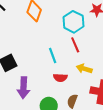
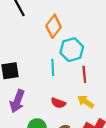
cyan hexagon: (73, 22) -> (72, 50), moved
cyan line: (53, 56) -> (53, 67), moved

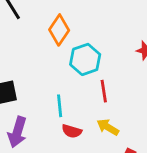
cyan line: (53, 67) -> (60, 106), moved

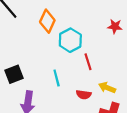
yellow arrow: (108, 127) -> (107, 88), moved
red semicircle: (72, 131) -> (84, 95), moved

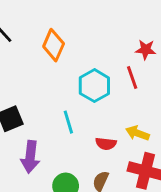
cyan hexagon: (70, 40) -> (94, 86), moved
red line: (88, 62) -> (132, 77), moved

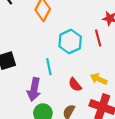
red semicircle: (106, 144) -> (75, 85), turned 40
purple arrow: (30, 157) -> (34, 89), moved

